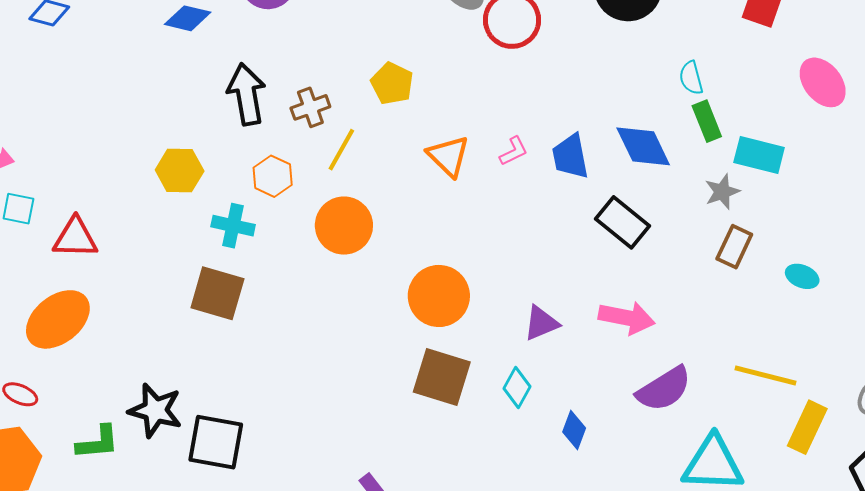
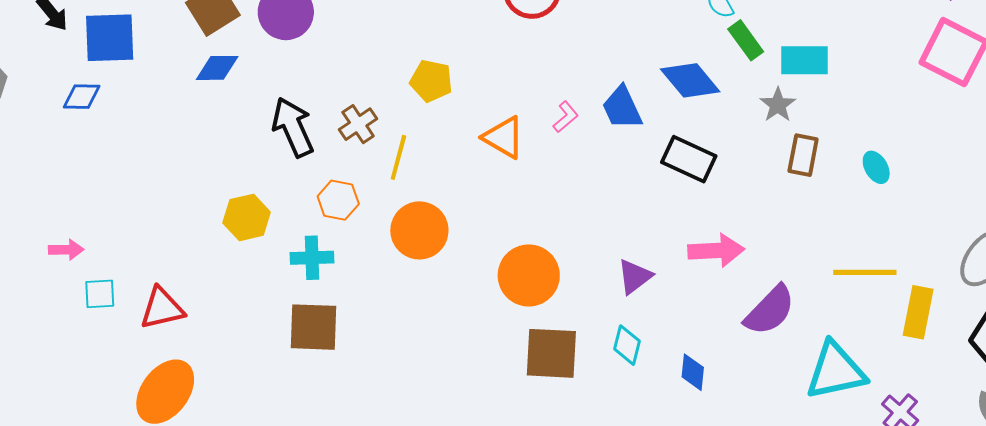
cyan ellipse: (802, 276) -> (876, 167), turned 52

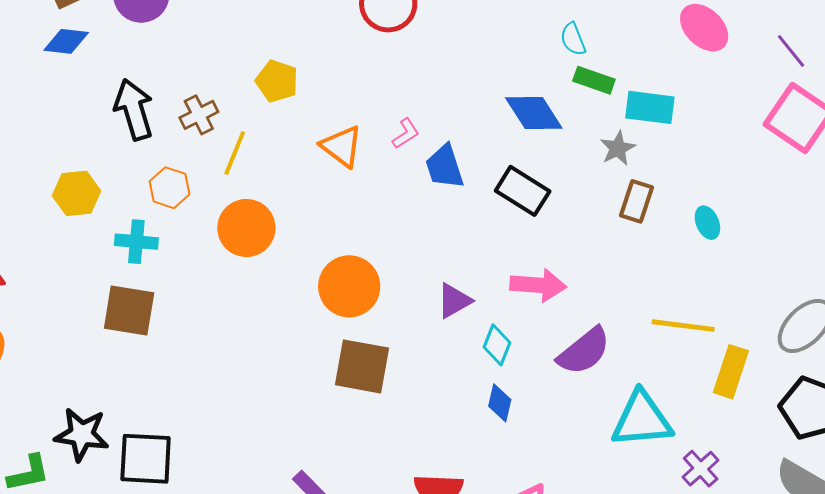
green rectangle: (746, 40) -> (594, 80), turned -42
blue trapezoid: (622, 108) -> (445, 167), moved
cyan diamond: (627, 345) -> (497, 345), moved

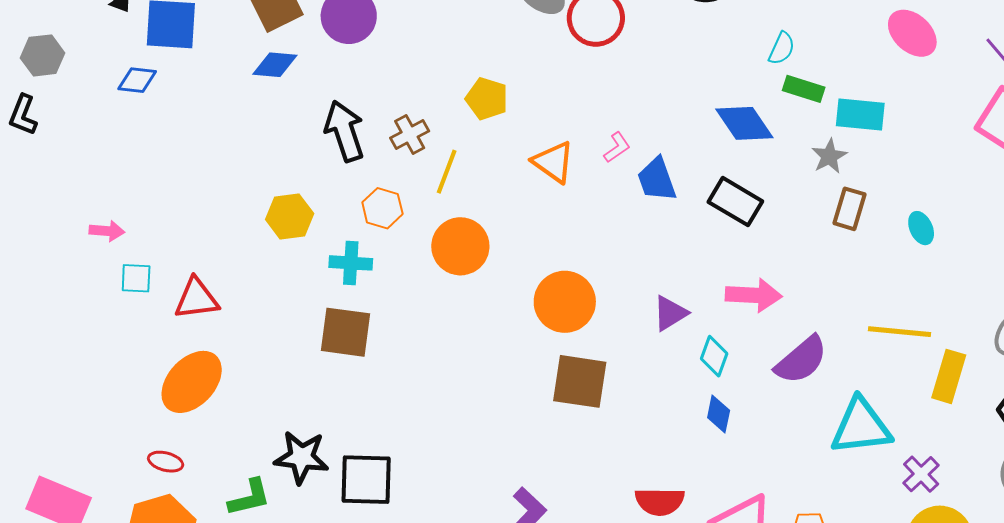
cyan semicircle: (573, 39) -> (782, 48), turned -132

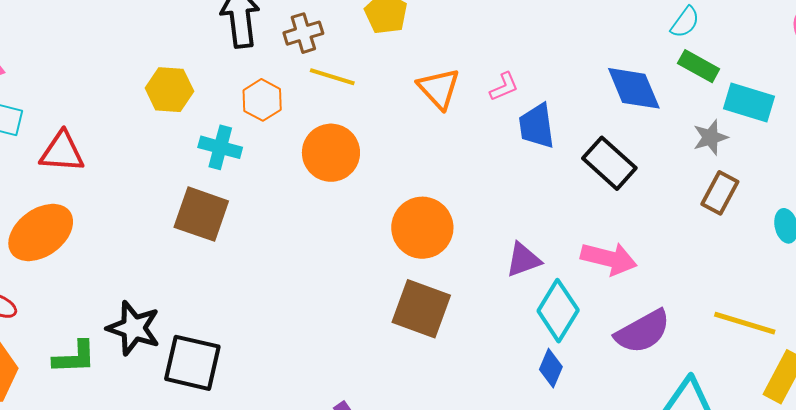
yellow line: (447, 172) -> (332, 77), turned 75
cyan diamond: (714, 356) -> (558, 311), size x1.5

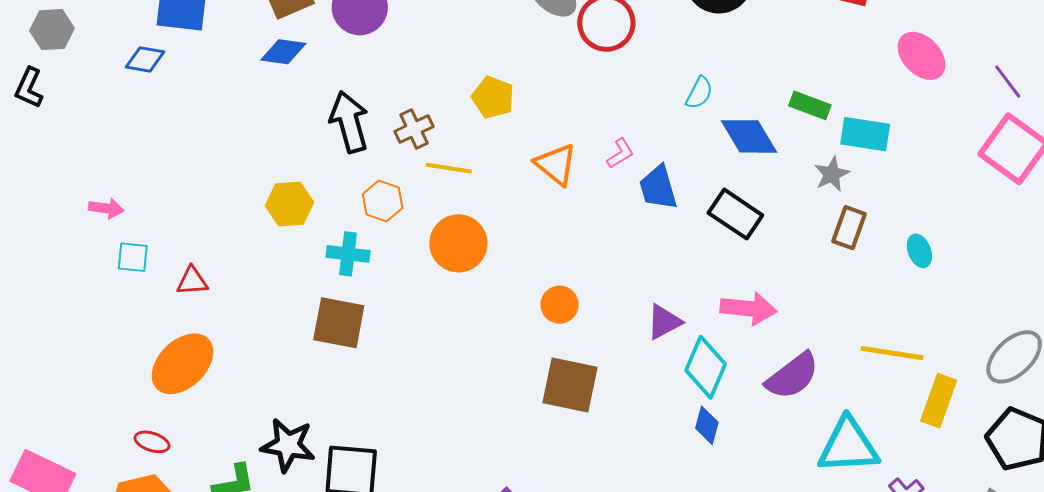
cyan semicircle: (685, 22) -> (699, 93), moved
red triangle: (62, 152) -> (192, 281), size x0.7
orange circle: (422, 228) -> (560, 305), size x0.6

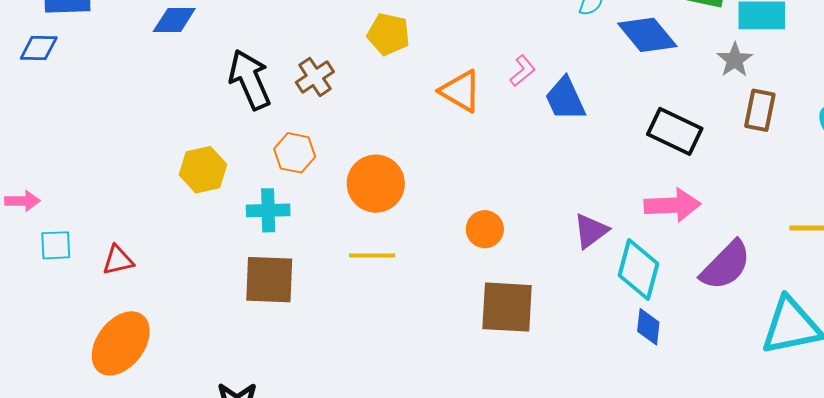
yellow line: (449, 168) -> (372, 255), moved
black rectangle: (735, 214) -> (675, 131), moved

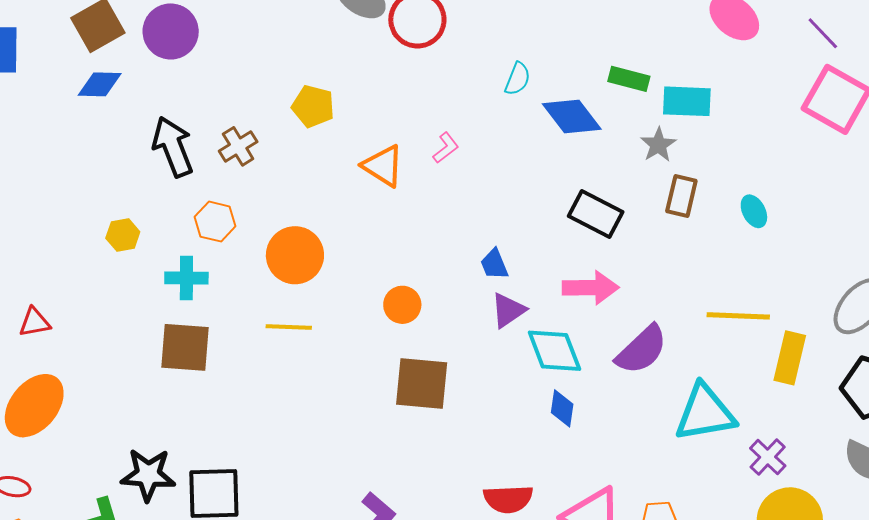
blue trapezoid: (565, 99) -> (494, 264), moved, size x0.7
yellow hexagon: (203, 170) -> (123, 235), size x0.7
cyan diamond: (639, 270) -> (554, 351), turned -38

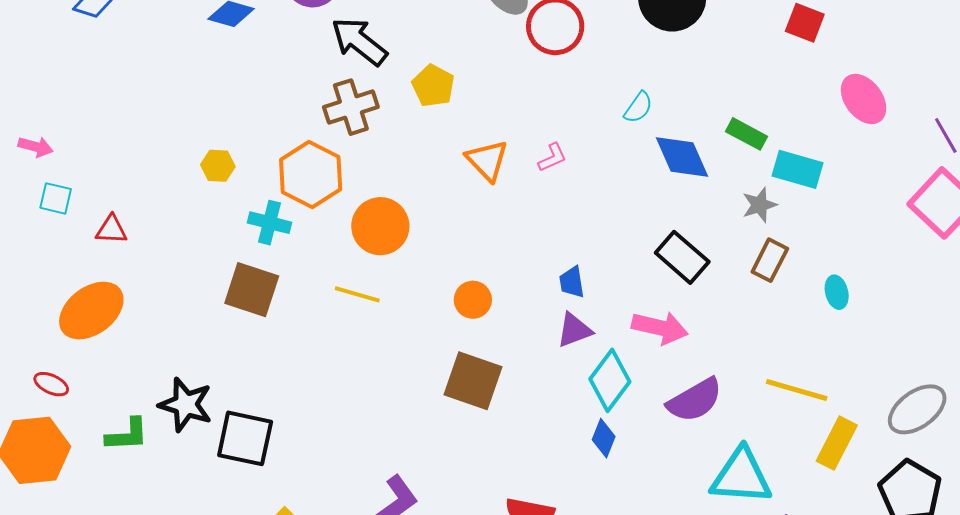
brown cross: (238, 146) -> (351, 107), size x1.4
black arrow: (173, 147) -> (359, 42), moved, turned -44
orange hexagon: (215, 222) -> (311, 174), size x1.6
cyan diamond: (554, 351) -> (610, 380), turned 44

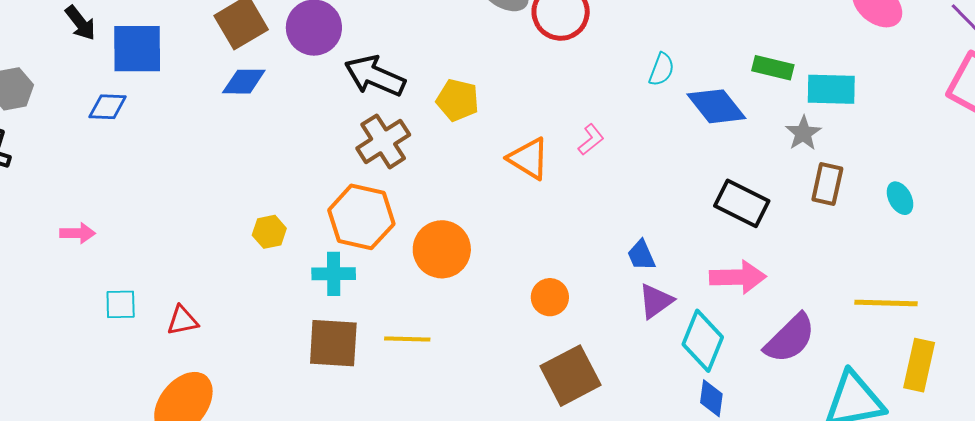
pink arrow: (36, 147) -> (78, 233), moved
yellow line: (357, 294) -> (407, 339), moved
brown square: (473, 381) -> (570, 376), turned -32
yellow rectangle: (837, 443) -> (919, 365), moved

